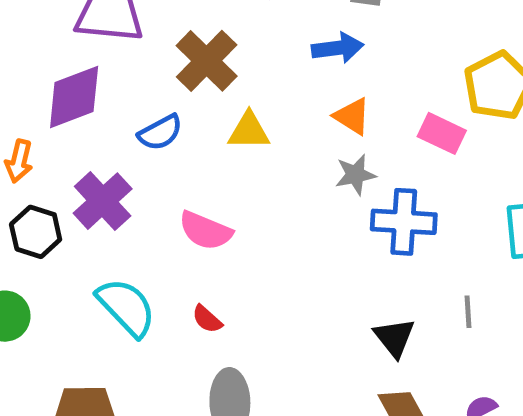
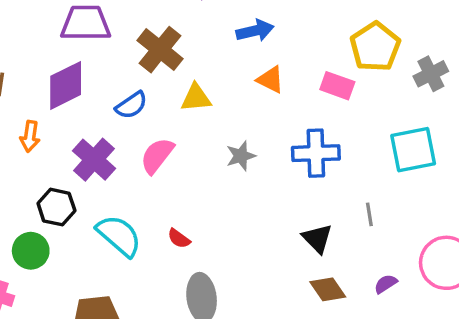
gray star: (355, 175) -> (241, 156), moved
pink semicircle: (205, 231) -> (157, 156), moved, turned 111
black hexagon: (36, 232) -> (56, 207), moved

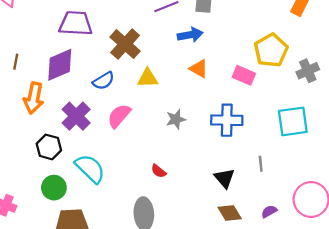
orange arrow: (30, 136) -> (34, 98), size x1.5
red semicircle: (179, 238) -> (159, 171), moved
green circle: (31, 251) -> (54, 188), moved

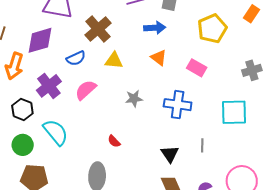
yellow pentagon: (271, 50) -> (212, 29), moved

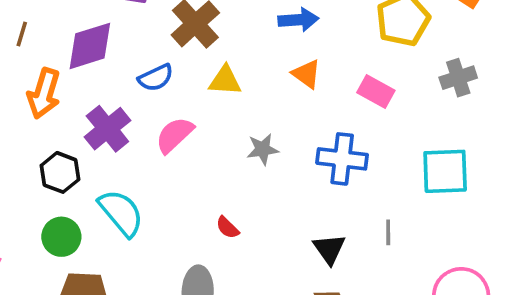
gray cross: (252, 70) -> (458, 78), moved

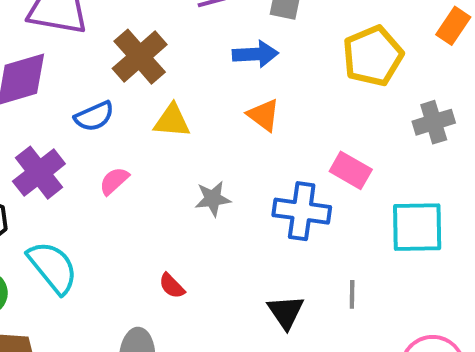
pink rectangle: (376, 91) -> (351, 170), moved
pink semicircle: (175, 135) -> (114, 181), size x0.7

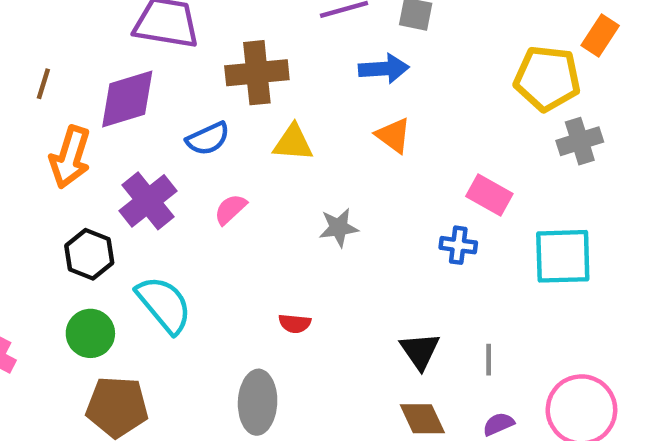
yellow pentagon: (373, 56) -> (547, 78), moved, turned 30
brown cross: (140, 57) -> (257, 73), turned 36
blue cross: (302, 211) -> (458, 245), moved, size x0.6
red semicircle: (172, 286) -> (295, 323), turned -40
gray line: (352, 294) -> (489, 360), moved

